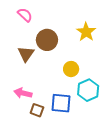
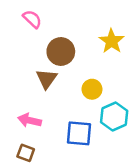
brown triangle: (26, 54) -> (47, 79), moved
brown square: (37, 110) -> (26, 153), moved

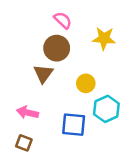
pink semicircle: (32, 19) -> (63, 20), moved
yellow star: (111, 41) -> (104, 38), turned -30

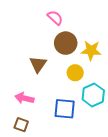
yellow star: (104, 38) -> (91, 50), moved
brown circle: (57, 48) -> (66, 43), moved

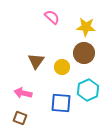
brown circle: (66, 43) -> (84, 53), moved
yellow star: (91, 50) -> (86, 27), moved
yellow circle: (75, 73) -> (62, 67), moved

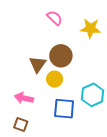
brown circle: (84, 53) -> (61, 56), moved
yellow circle: (62, 67) -> (55, 79), moved

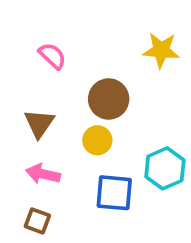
pink semicircle: (55, 18) -> (52, 56), moved
brown triangle: (38, 64) -> (39, 123), moved

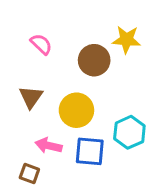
brown circle: (109, 99) -> (94, 60), moved
yellow circle: (97, 140) -> (76, 110), size x1.5
pink arrow: (43, 174) -> (49, 146), moved

